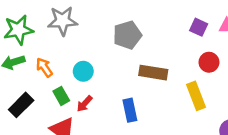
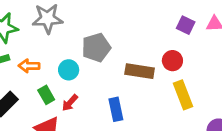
gray pentagon: (127, 35) -> (96, 47), moved
red circle: (209, 62) -> (172, 61), moved
orange arrow: (44, 67) -> (29, 66), turned -54

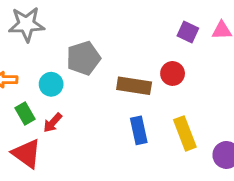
yellow rectangle: (183, 95) -> (185, 133), moved
blue rectangle: (116, 109) -> (139, 130), moved

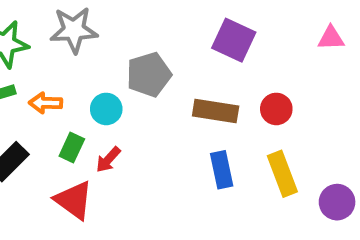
purple square: (188, 32) -> (234, 40), moved, size x1.5
red circle: (173, 73) -> (276, 109), moved
green rectangle: (25, 113) -> (72, 147), turned 55

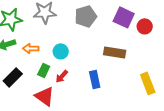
gray pentagon: (149, 75) -> (86, 16), moved
red circle: (276, 109) -> (145, 26), moved
blue rectangle: (222, 170) -> (95, 79), moved

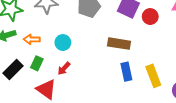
green rectangle: (44, 70) -> (37, 63), moved
blue rectangle: (95, 79) -> (126, 72), moved

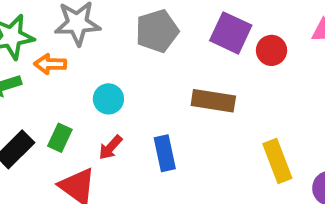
orange arrow: (32, 39) -> (50, 64), moved
blue rectangle: (126, 72) -> (165, 153), moved

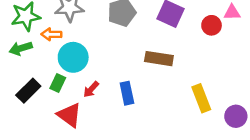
red circle: (272, 50) -> (212, 25), moved
cyan circle: (108, 99) -> (73, 57), moved, size x1.5

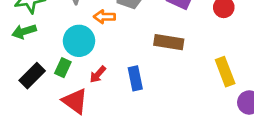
orange arrow: (51, 34) -> (104, 17), moved
yellow rectangle: (201, 98) -> (225, 72), moved

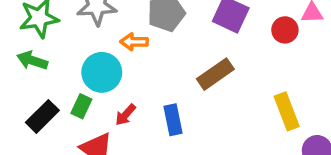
green arrow: (24, 31) -> (32, 60), turned 35
brown rectangle: (169, 42) -> (215, 74), turned -44

